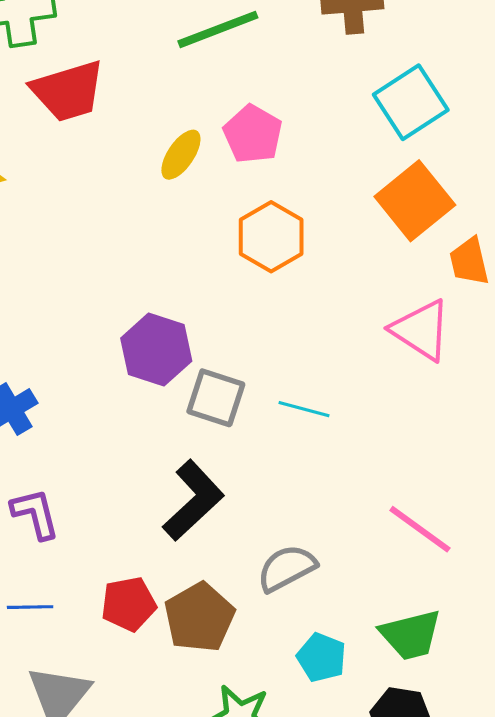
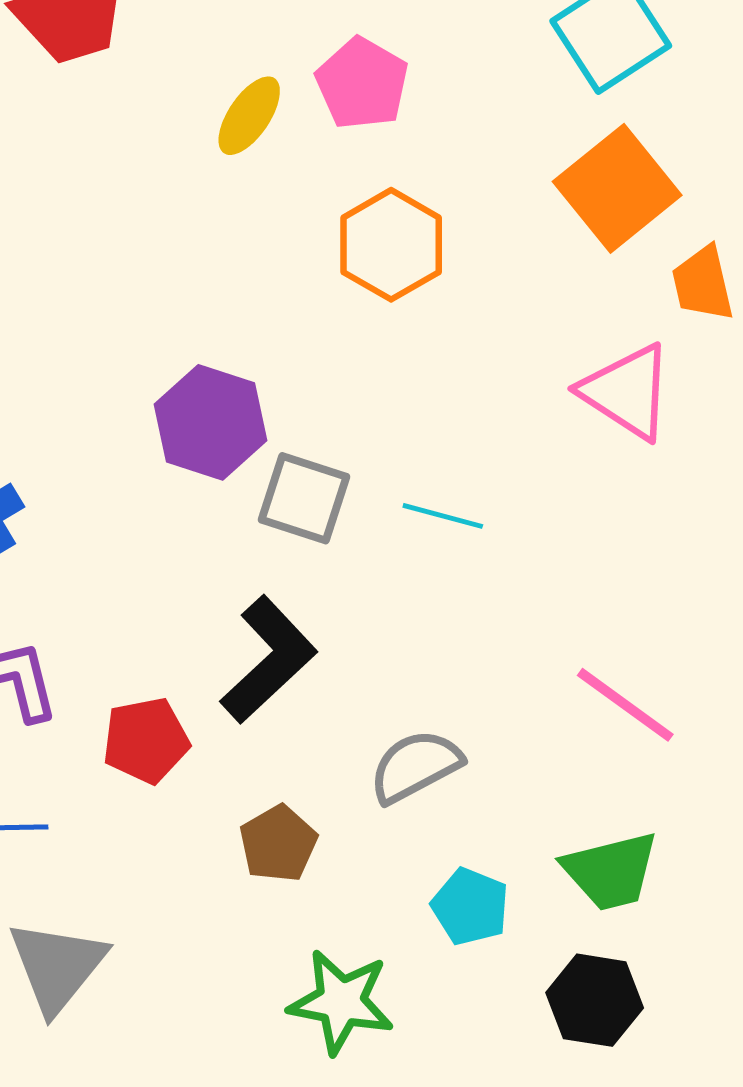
red pentagon: (129, 604) -> (146, 740), moved
brown pentagon: (199, 617) -> (278, 844), size x0.7

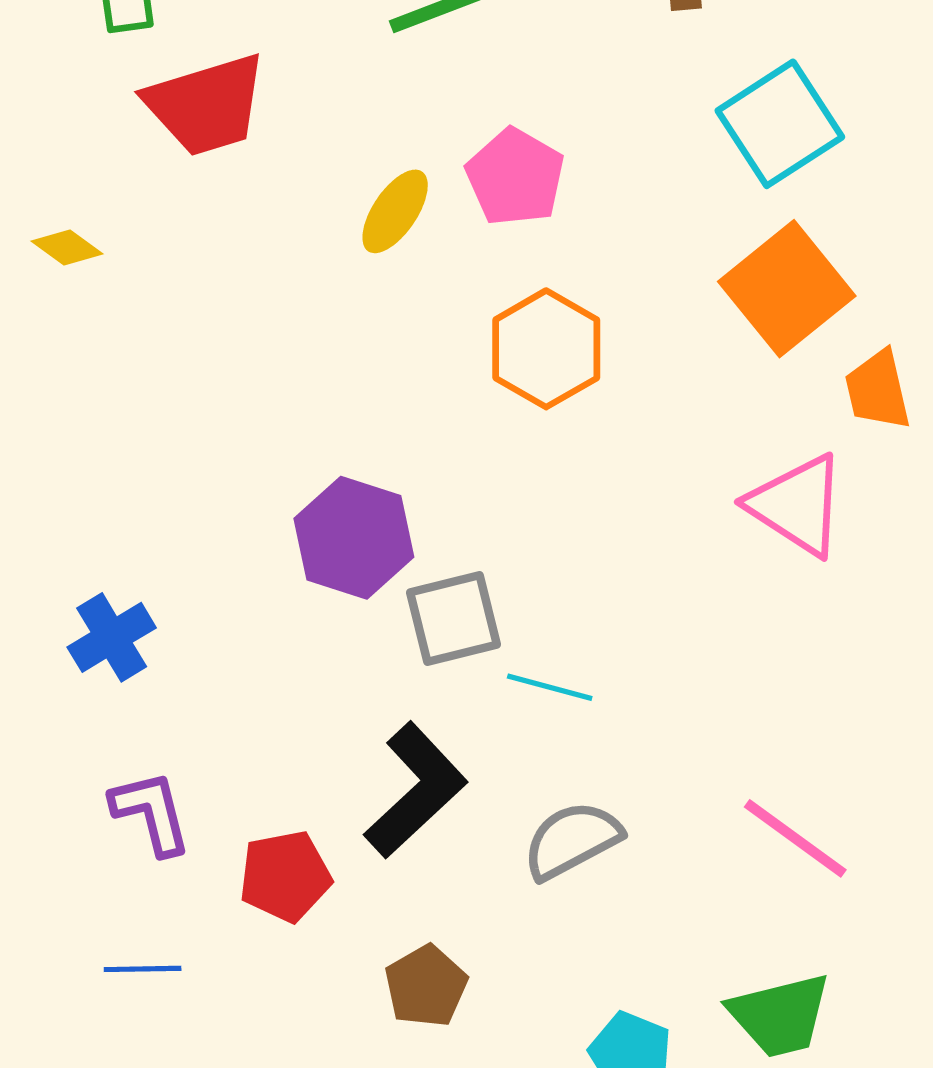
gray square: (304, 498) -> (453, 618), turned -32
cyan line: (443, 516) -> (550, 687), moved
gray semicircle: (415, 766) -> (572, 840), moved

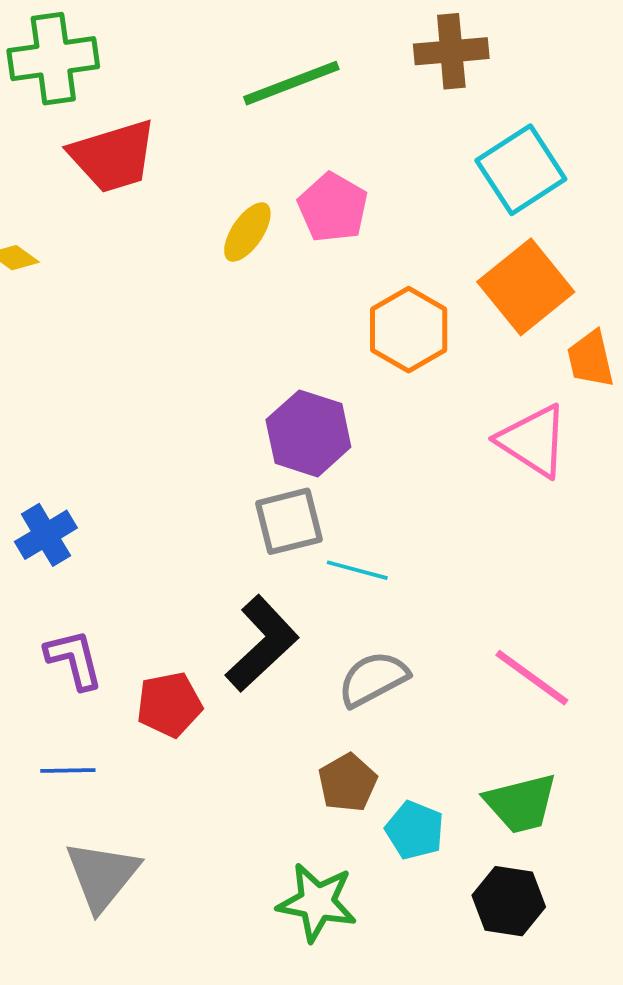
orange hexagon: (546, 349) -> (409, 330), moved
purple hexagon: (354, 538) -> (308, 433), moved
brown pentagon: (426, 986) -> (348, 783), moved

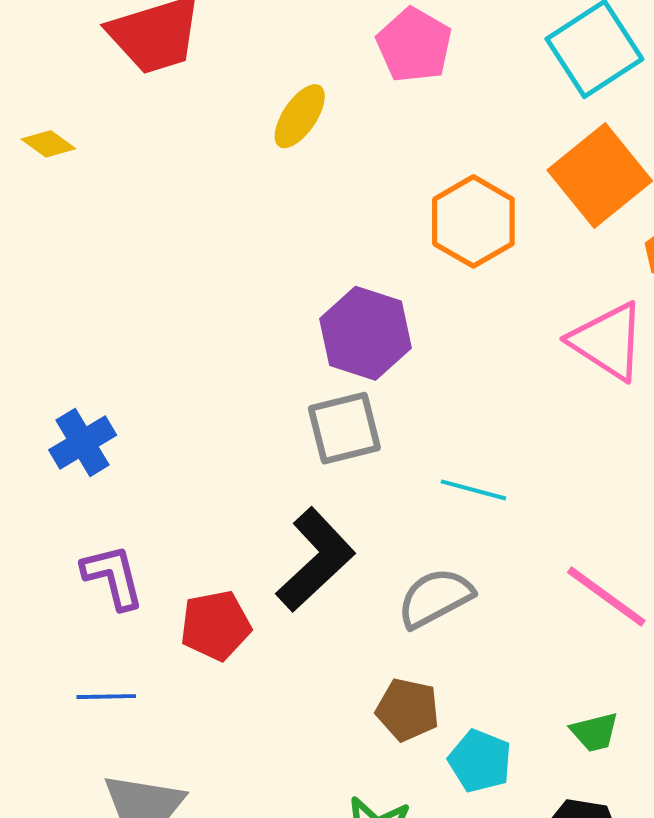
pink pentagon: (333, 208) -> (414, 45), moved
cyan line: (357, 570) -> (473, 490), moved
brown pentagon: (348, 783) -> (408, 710), turned -30
green trapezoid: (521, 803) -> (594, 732), size x0.6

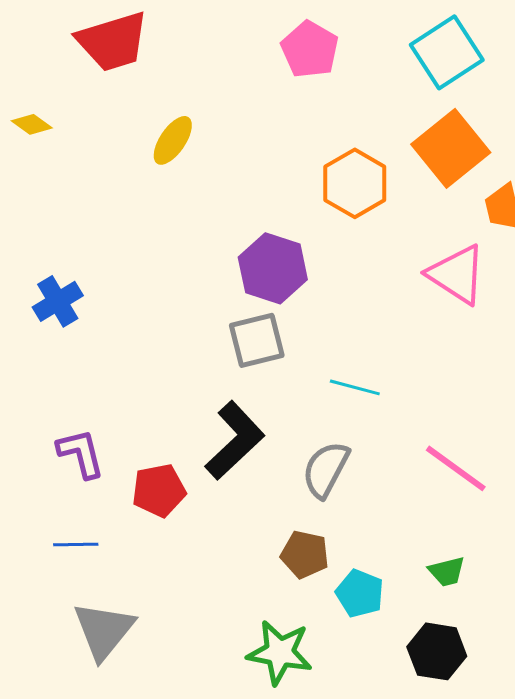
yellow ellipse: (300, 116) -> (173, 140), moved
blue cross: (83, 443) -> (58, 301), moved
gray semicircle: (435, 598) -> (326, 469), turned -34

